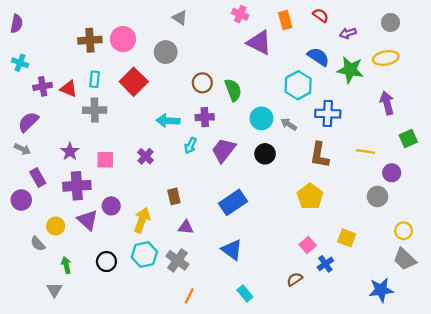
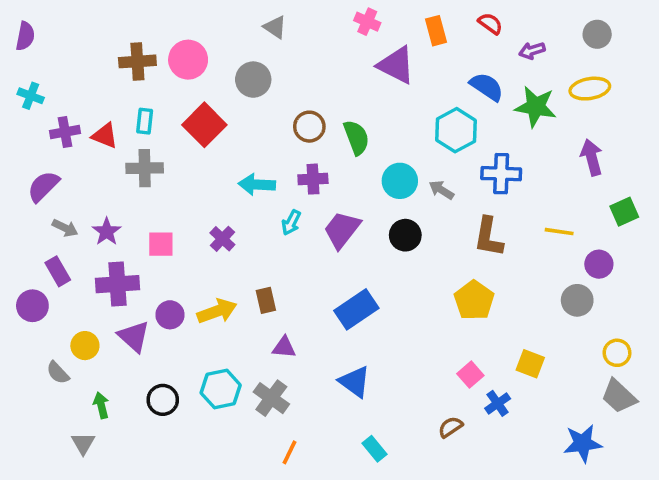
gray arrow: (22, 149) -> (65, 228), moved
yellow arrow: (142, 220) -> (217, 311), moved, turned 50

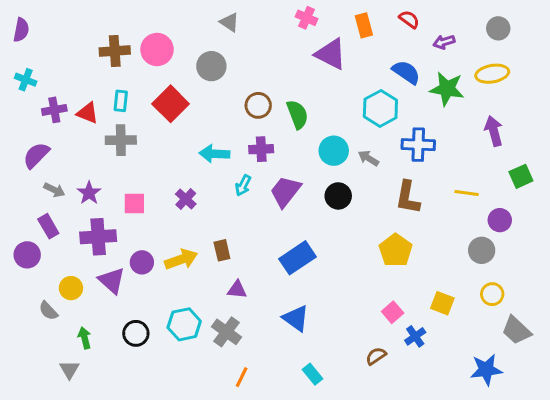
yellow circle: (617, 353) -> (492, 294), moved

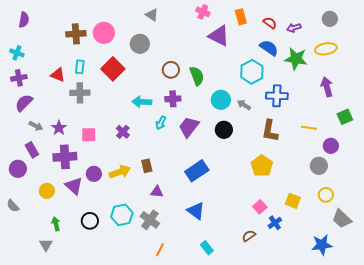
red semicircle: (409, 19) -> (270, 23), moved
purple semicircle: (21, 30) -> (24, 20), moved
purple cross: (54, 110) -> (19, 78), moved
gray semicircle: (48, 311) -> (13, 206), moved

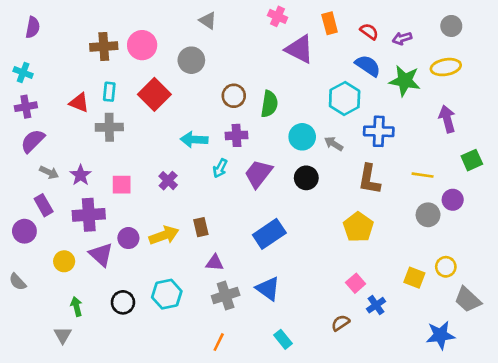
green semicircle: (197, 76) -> (269, 104), turned 30
gray circle: (319, 166) -> (428, 215), moved
yellow square: (293, 201) -> (414, 278), moved
gray cross: (150, 220) -> (226, 296), moved, turned 36

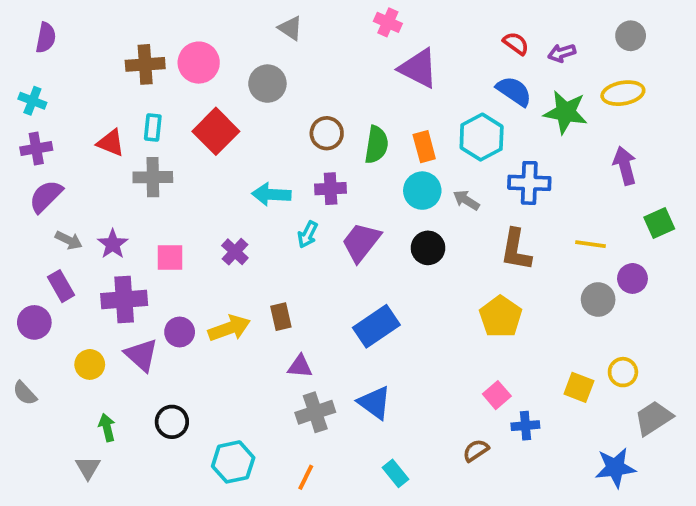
orange rectangle: (330, 23) -> (424, 147), moved
cyan hexagon: (167, 294) -> (233, 462), moved
gray trapezoid: (468, 300) -> (654, 418), turned 104
blue cross: (376, 305) -> (525, 426), turned 30

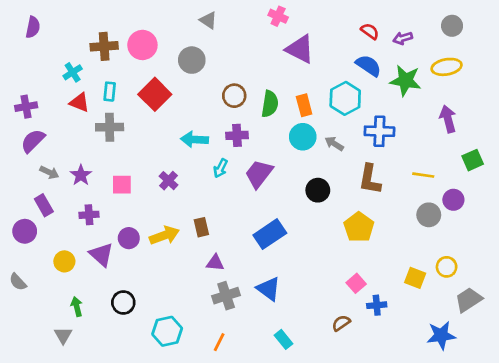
cyan cross: (32, 101) -> (73, 72), moved, turned 36
black circle: (428, 248) -> (318, 190), moved
purple cross: (124, 299) -> (89, 215), size x0.6

